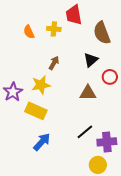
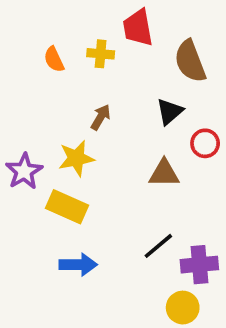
blue arrow: (42, 142) -> (78, 265), turned 48

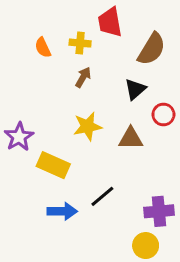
brown semicircle: (190, 61) -> (152, 49), turned -128
brown arrow: (101, 117) -> (83, 77), moved
yellow star: (76, 158) -> (88, 126), moved
black line: (158, 246) -> (102, 196), moved

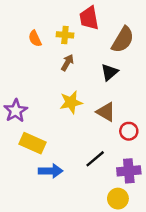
red circle: (163, 115) -> (129, 131), moved
brown triangle: (131, 138) -> (106, 112), turned 30
yellow rectangle: (53, 165) -> (32, 143), moved
black line: (102, 196) -> (95, 159), moved

